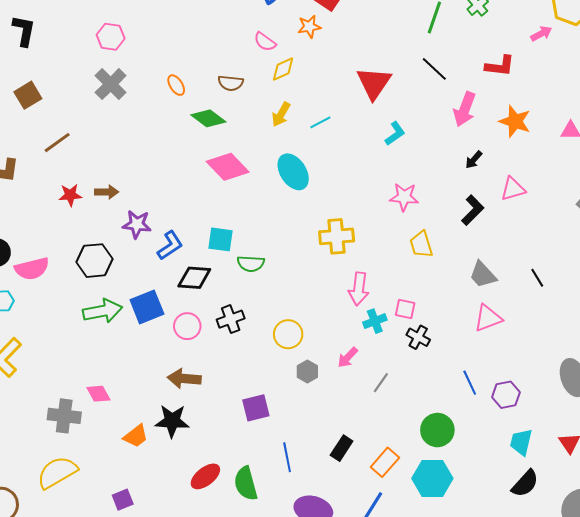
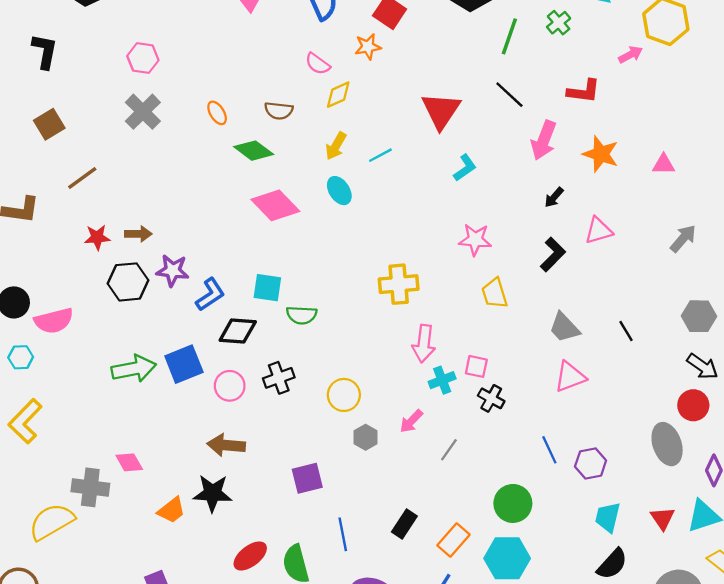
cyan ellipse: (293, 172) -> (339, 191), moved, size x0.7
black hexagon: (94, 261) -> (128, 282), moved
yellow semicircle: (57, 472) -> (52, 522), moved

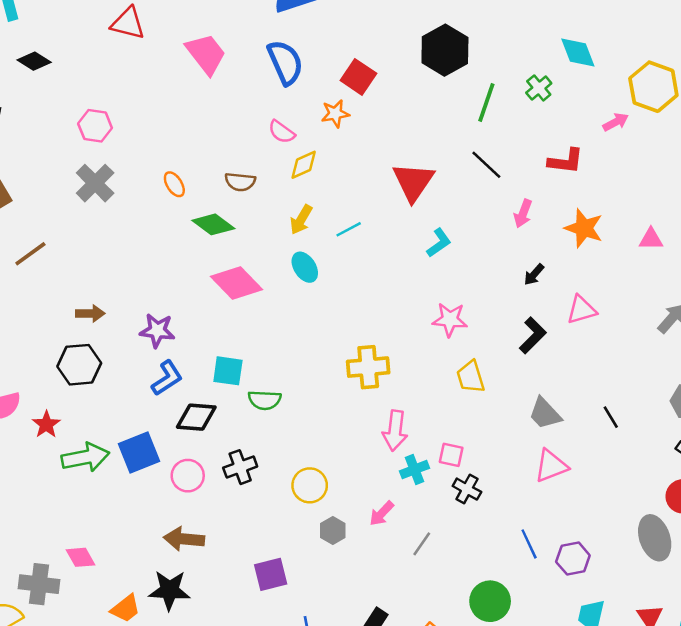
pink arrow: (544, 140) -> (523, 214), size x0.7
red star: (97, 237) -> (46, 424), moved, turned -30
purple star: (173, 270) -> (157, 331), moved

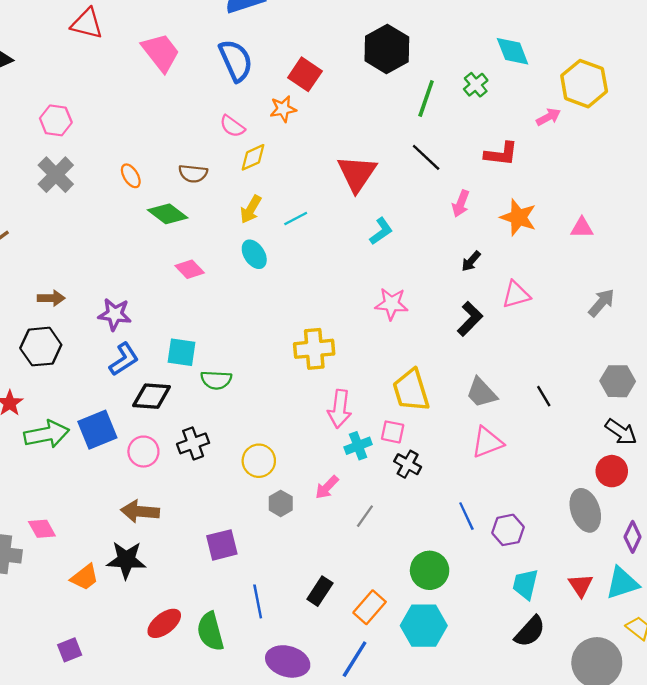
pink diamond: (236, 283) -> (190, 269), size x0.6
yellow trapezoid: (471, 377) -> (411, 390), moved, size x1.4

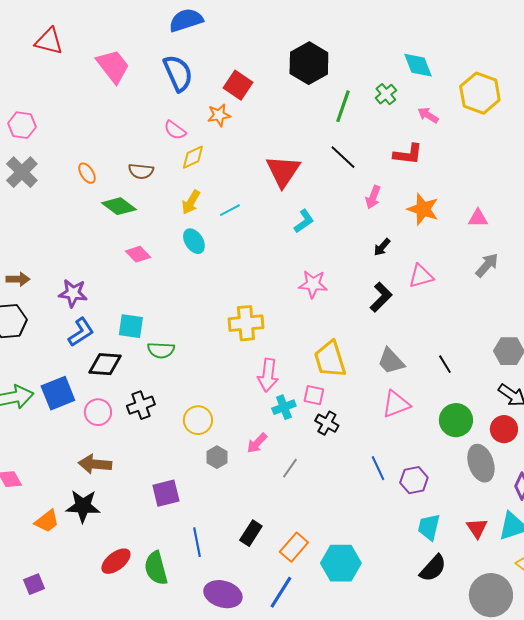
pink arrow: (548, 117) -> (428, 115), moved, turned -120
gray arrow: (601, 303) -> (487, 265), moved
green circle: (430, 570) -> (456, 420), moved

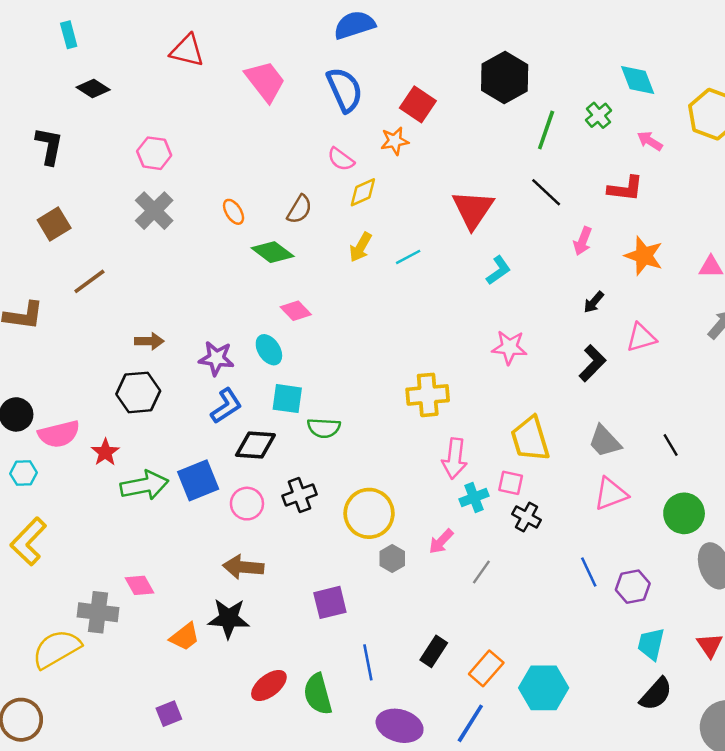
brown semicircle: (141, 171) -> (299, 209), turned -65
cyan ellipse: (194, 241) -> (269, 350), moved
yellow circle: (198, 420) -> (369, 513), size x1.4

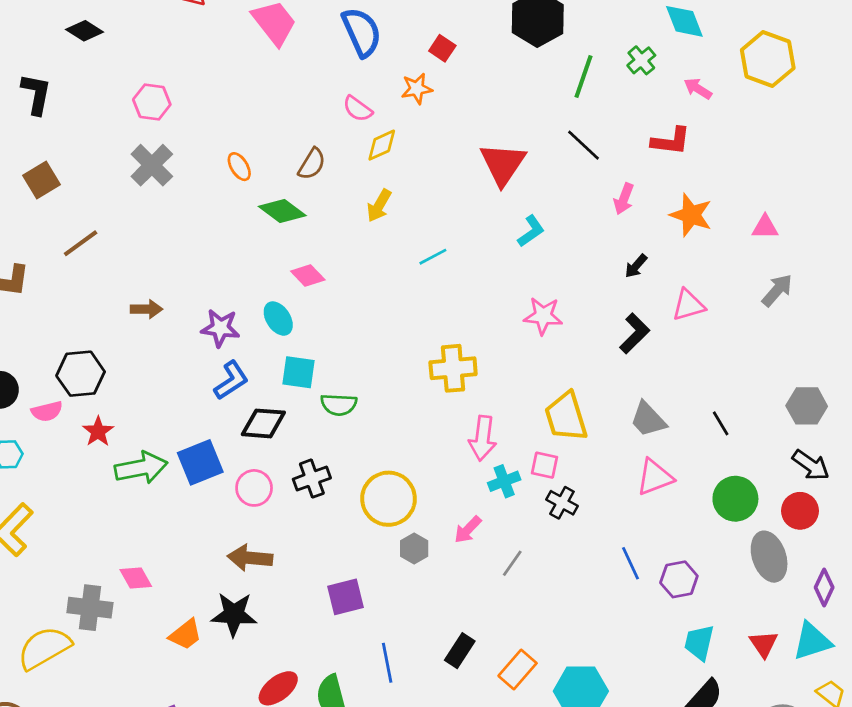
red square: (418, 104) -> (442, 48), size x0.7
cyan line: (408, 257) -> (433, 257), moved
black hexagon: (138, 392) -> (81, 374), moved
pink semicircle: (59, 434) -> (47, 411), size x0.7

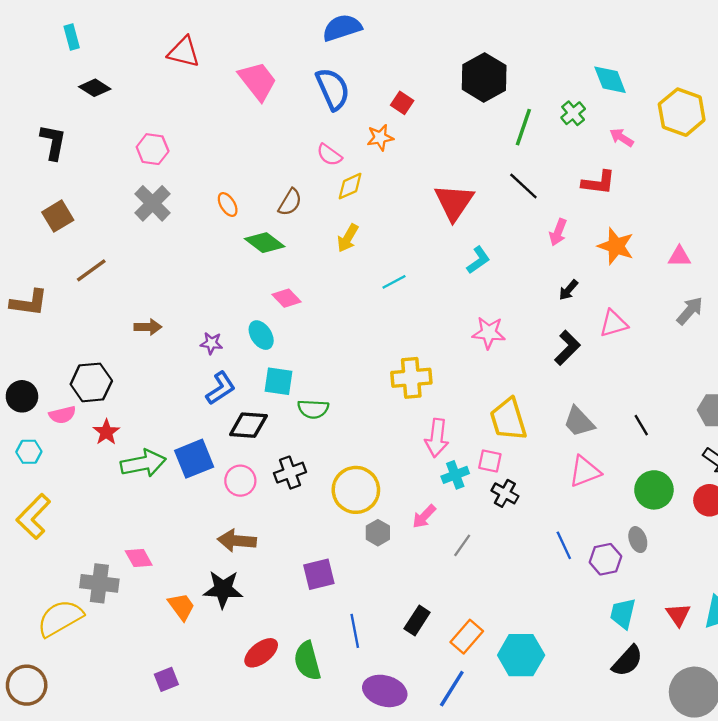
purple star: (220, 328) -> (211, 343), size x0.7
gray ellipse: (769, 557) -> (638, 540), moved, size x0.6
orange trapezoid: (185, 635) -> (181, 607), turned -88

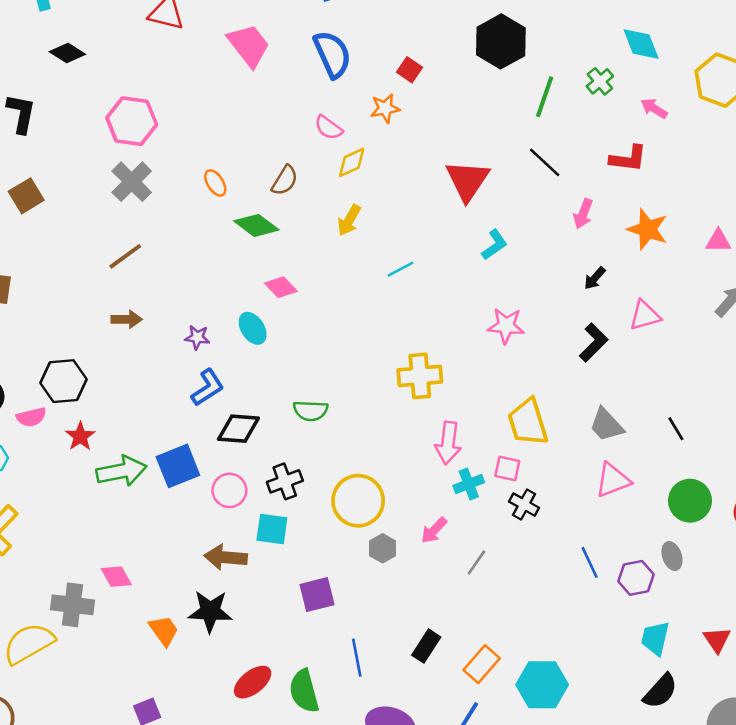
pink hexagon: (153, 149) -> (132, 121), size x1.4
brown line: (91, 270) -> (125, 256), moved
cyan square: (278, 381) -> (272, 529), moved

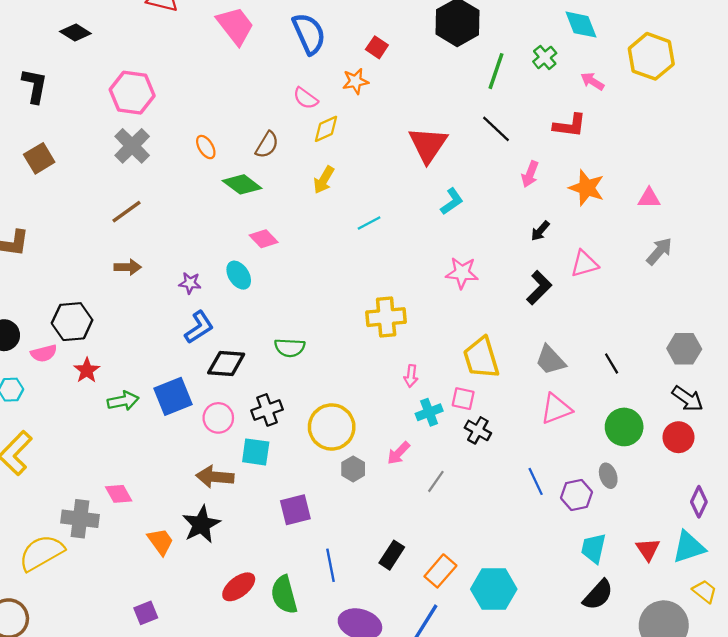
pink arrow: (448, 443) -> (411, 376), size x0.6
green arrow: (121, 471) -> (123, 401), size x0.7
black star: (210, 611) -> (201, 524), turned -30

